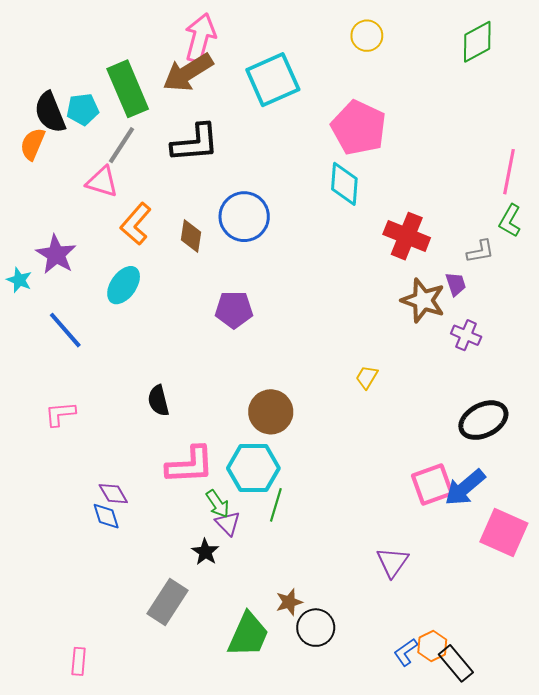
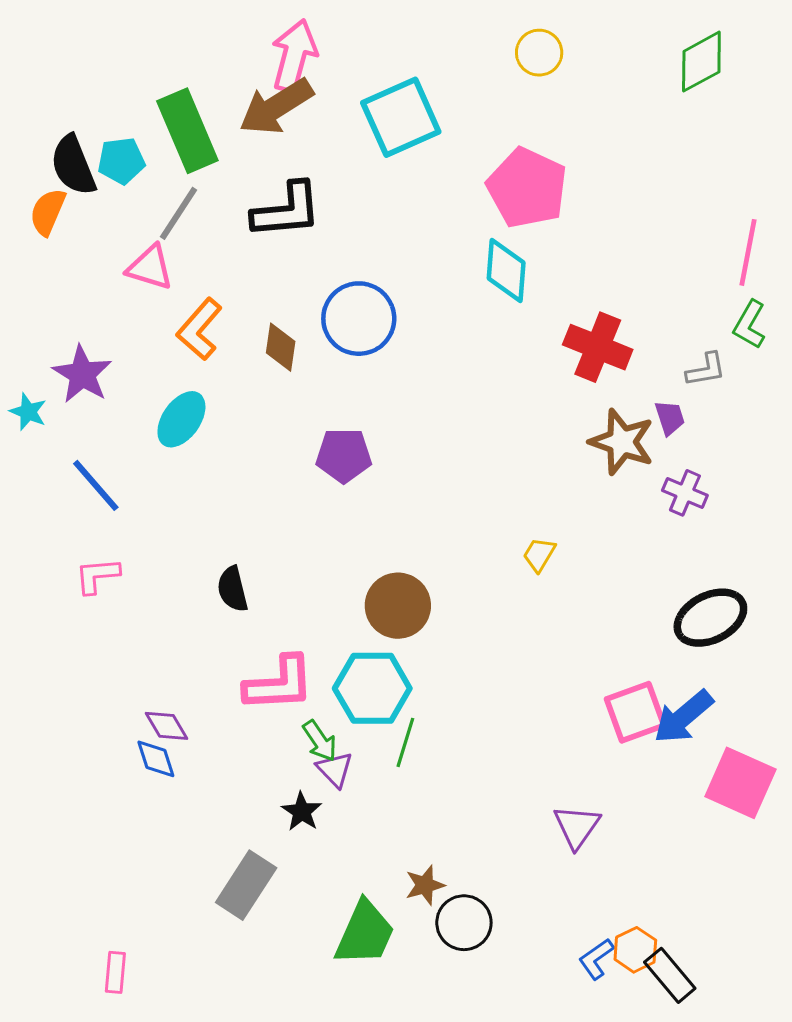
pink L-shape: (60, 414) -> (97, 576), moved

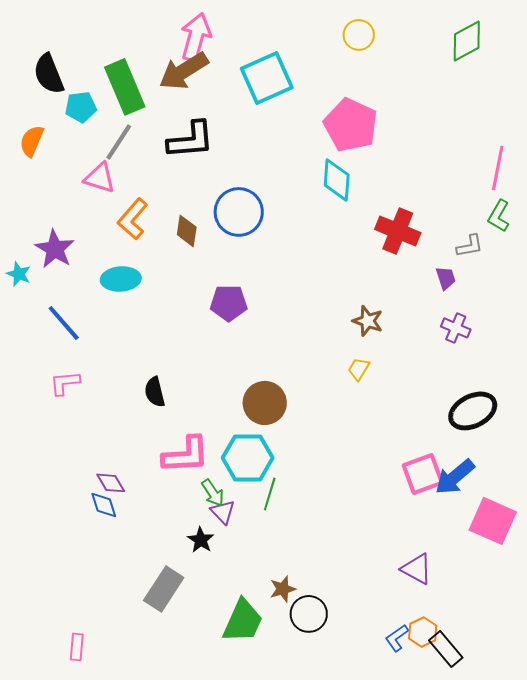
black semicircle: (73, 165) -> (49, 74), moved
cyan ellipse: (181, 419) -> (121, 279), turned 51
brown star: (622, 442) -> (368, 321), moved, size x0.7
purple triangle: (577, 827) -> (417, 569), moved, turned -36

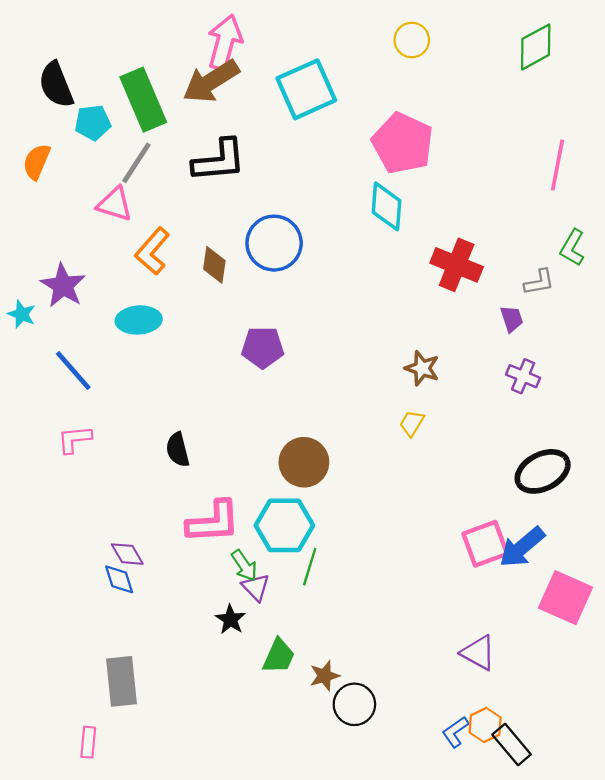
pink line: (498, 168) -> (557, 165), moved
gray rectangle: (164, 589) -> (121, 681), moved, turned -39
green trapezoid: (243, 621) -> (279, 656), moved, size x0.7

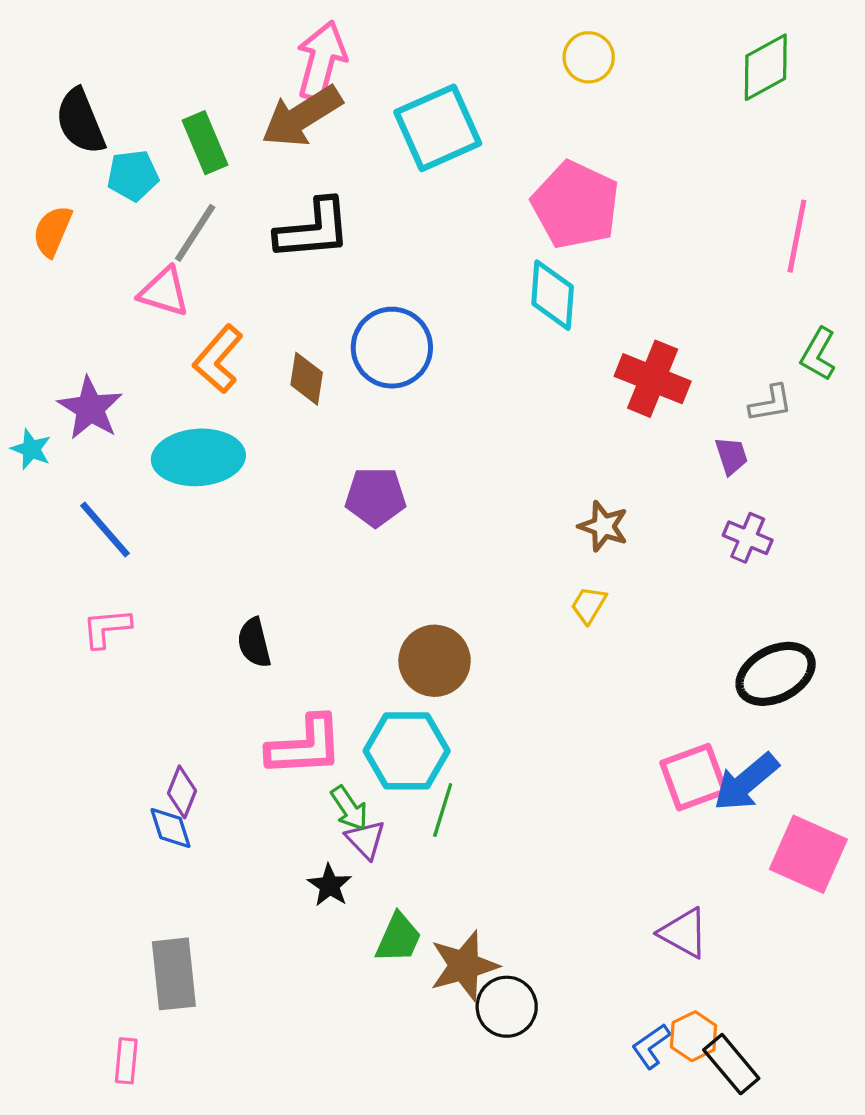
green rectangle: (143, 100) -> (205, 143), size x0.7
cyan ellipse: (139, 320) -> (198, 457), size x1.4
purple diamond: (127, 554) -> (182, 792), turned 52
brown star: (325, 676) -> (464, 966), size x1.6

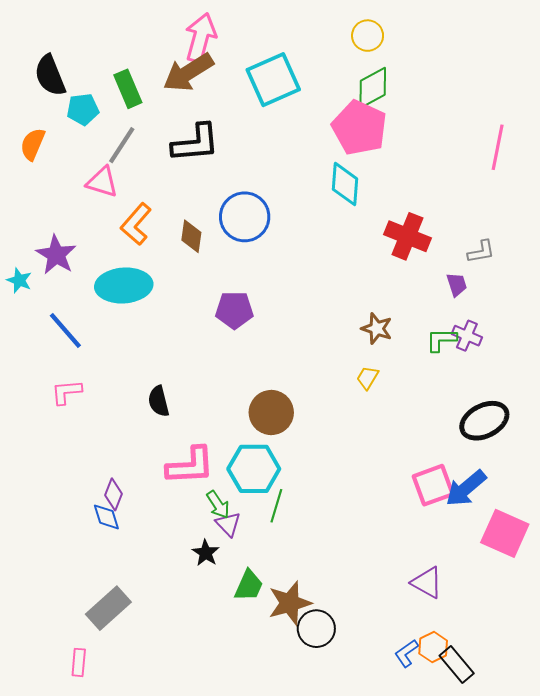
green diamond: (766, 67) -> (373, 88), moved
green L-shape: (818, 354) -> (441, 340), moved, turned 60
gray rectangle: (174, 974) -> (108, 608), turned 54

